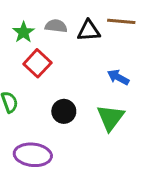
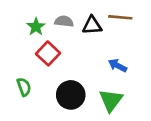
black circle: (64, 111) -> (71, 95), size x1.4

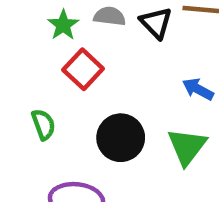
black triangle: (92, 25) -> (156, 23), turned 50

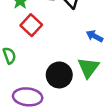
black circle: (121, 138) -> (59, 75), moved

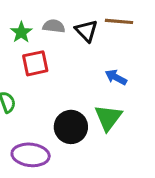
red square: (31, 25) -> (35, 63), turned 35

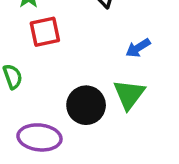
blue arrow: (116, 77) -> (138, 48), turned -60

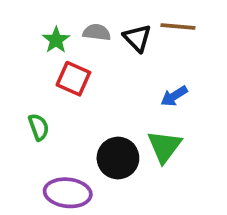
red square: (45, 32) -> (73, 79), turned 36

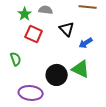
black triangle: (137, 38) -> (67, 29), moved
green triangle: (164, 146) -> (81, 69), turned -42

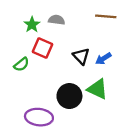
black triangle: (67, 29) -> (81, 56), moved
green semicircle: (16, 59) -> (21, 64), moved, turned 72

